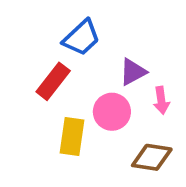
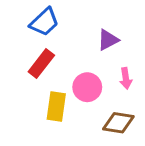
blue trapezoid: (82, 38) -> (44, 22), moved
purple triangle: (133, 72) -> (108, 40), moved

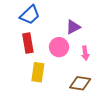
red rectangle: (41, 64) -> (28, 43), turned -48
pink circle: (87, 87) -> (59, 47), moved

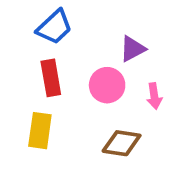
yellow rectangle: (38, 72) -> (40, 131), moved
brown diamond: (80, 83) -> (122, 143), moved

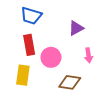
blue trapezoid: (54, 27) -> (31, 16), turned 60
pink circle: (107, 85) -> (51, 57), moved

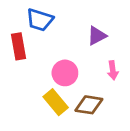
red rectangle: (29, 45) -> (18, 46), moved
yellow rectangle: (23, 75) -> (56, 102), moved, turned -48

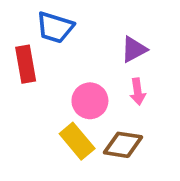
pink arrow: (113, 70) -> (138, 92), moved

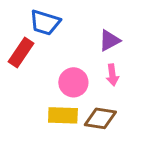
red rectangle: (26, 64) -> (21, 52), turned 44
yellow rectangle: (77, 141) -> (63, 115), turned -48

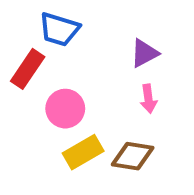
pink circle: (73, 82) -> (65, 109), moved
yellow rectangle: (63, 115) -> (83, 152), turned -32

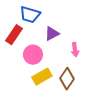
purple triangle: (144, 53) -> (52, 34), moved
brown diamond: (133, 156) -> (67, 79), turned -65

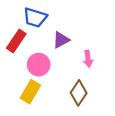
yellow rectangle: (42, 77) -> (30, 92), moved, turned -30

